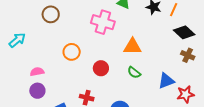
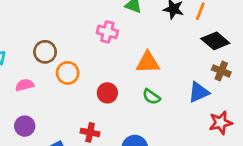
brown circle: (51, 14) -> (45, 52), moved
pink cross: (103, 22) -> (107, 32), size x0.7
pink semicircle: (37, 72) -> (25, 85), moved
blue triangle: (166, 81) -> (199, 92), moved

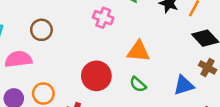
orange circle: (68, 73) -> (43, 94), moved
pink semicircle: (25, 85) -> (18, 59), size x1.5
red circle: (107, 93) -> (96, 76), size x1.5

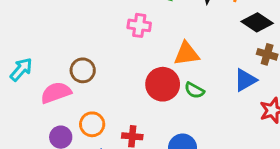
brown circle: (41, 30) -> (83, 70), moved
red circle: (96, 76) -> (163, 84), moved

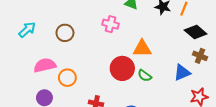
cyan arrow: (21, 69) -> (27, 30), moved
brown circle: (83, 70) -> (65, 33), moved
orange circle: (92, 124) -> (67, 78), moved

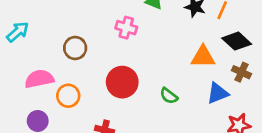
brown circle: (65, 33) -> (75, 48), moved
orange triangle: (142, 49) -> (203, 57), moved
red circle: (122, 68) -> (122, 82), moved

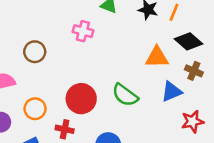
red circle: (122, 82) -> (81, 99), moved
orange circle: (68, 96) -> (35, 109), moved
green semicircle: (169, 96) -> (125, 95), size x1.5

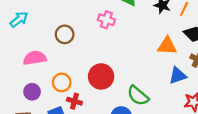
green semicircle: (125, 95) -> (138, 96), moved
red cross: (65, 129) -> (74, 101), moved

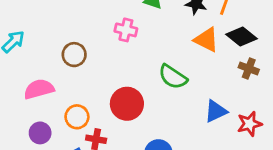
orange triangle: (167, 46) -> (206, 40), moved, turned 30
blue triangle: (178, 75) -> (216, 111), moved
green semicircle: (138, 96) -> (173, 77), moved

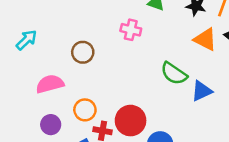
red circle: (127, 104) -> (131, 121), moved
blue triangle: (216, 111) -> (202, 91), moved

